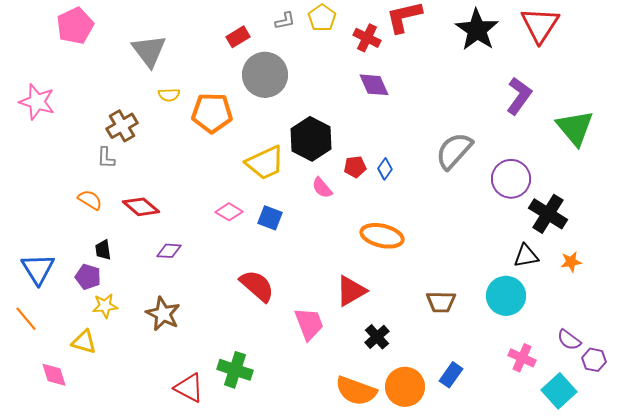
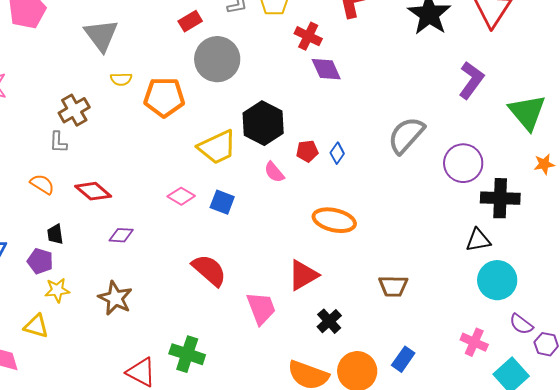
red cross: (367, 38) -> (308, 36), moved
black cross: (548, 214) -> (500, 198), turned -30
orange star: (571, 262) -> (544, 164), moved
cyan circle: (506, 296) -> (497, 280), moved

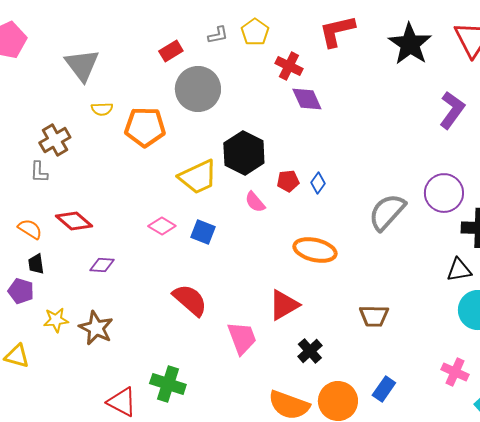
gray semicircle: (406, 135) -> (387, 212), moved
orange semicircle: (42, 184) -> (30, 229), moved
yellow star: (57, 290) -> (56, 320), moved

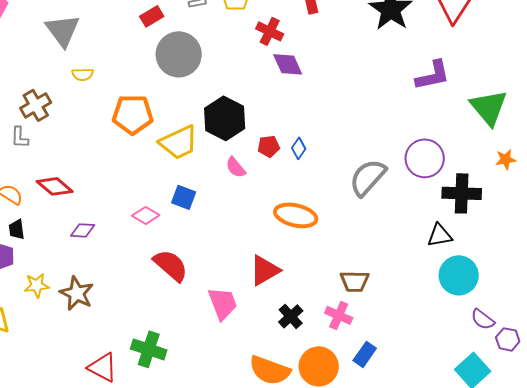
purple L-shape: (452, 110) -> (433, 75), turned 42
orange pentagon: (145, 127) -> (133, 114), moved
pink diamond: (162, 226) -> (146, 215), moved
pink cross: (455, 372) -> (339, 315), moved

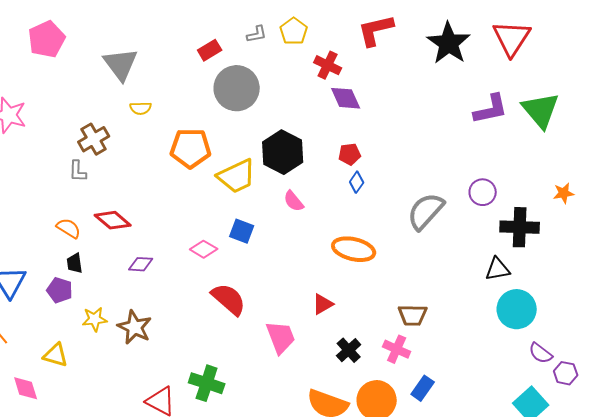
green triangle: (489, 107) -> (541, 110), moved
red pentagon: (269, 146) -> (350, 154), moved
purple circle: (425, 158) -> (483, 192), size x0.7
red triangle: (265, 270) -> (323, 304), size x0.7

